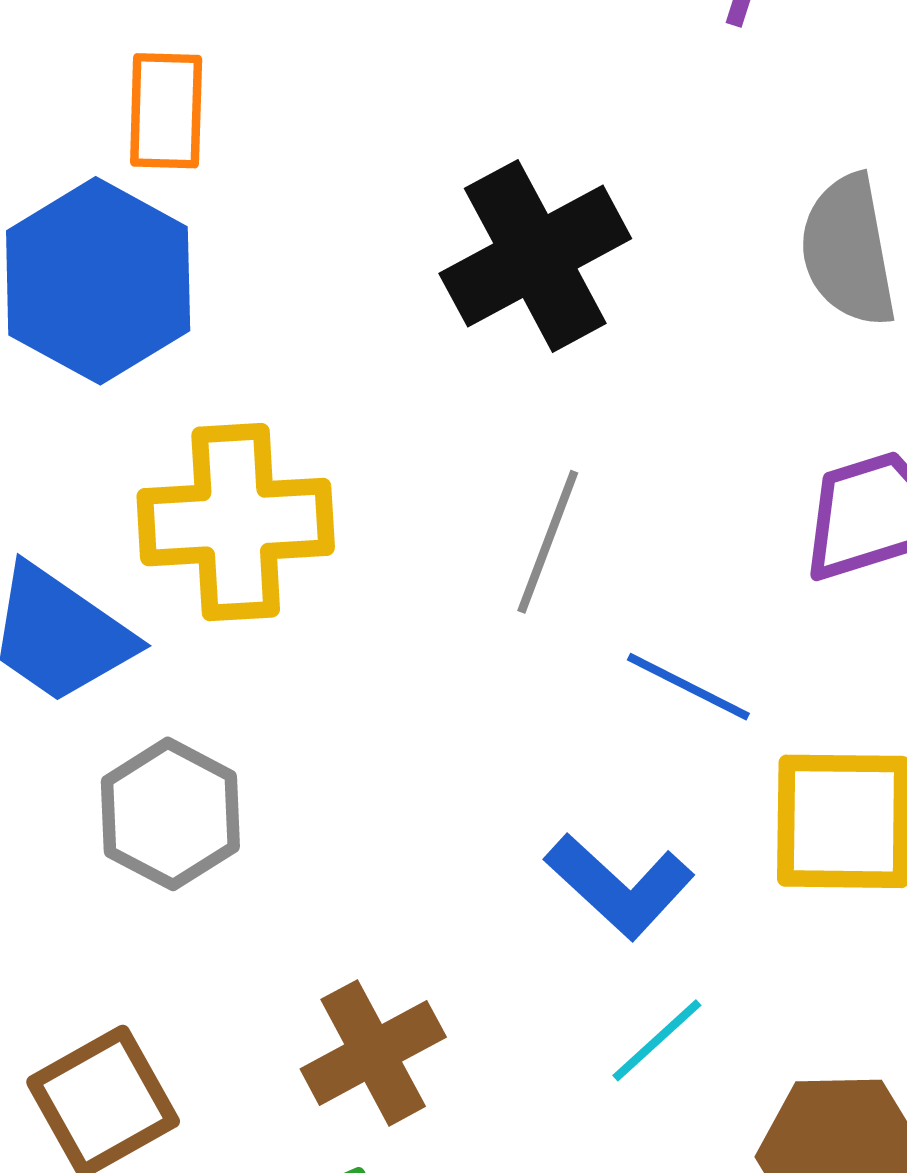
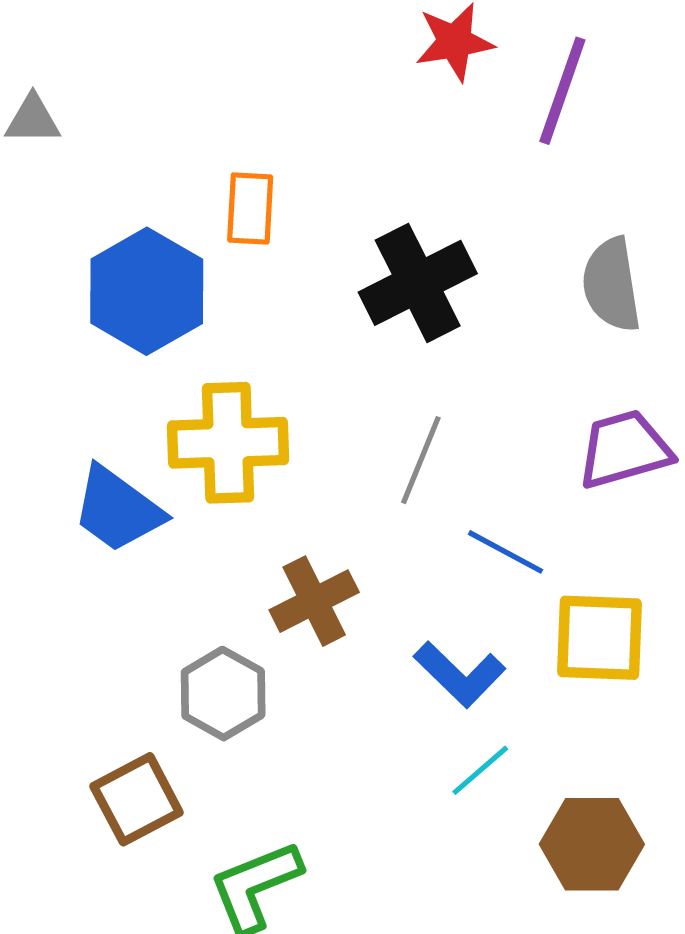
orange rectangle: (166, 111) -> (250, 209), moved
gray hexagon: (170, 814) -> (223, 694), moved
brown cross: (373, 1053) -> (314, 601), moved

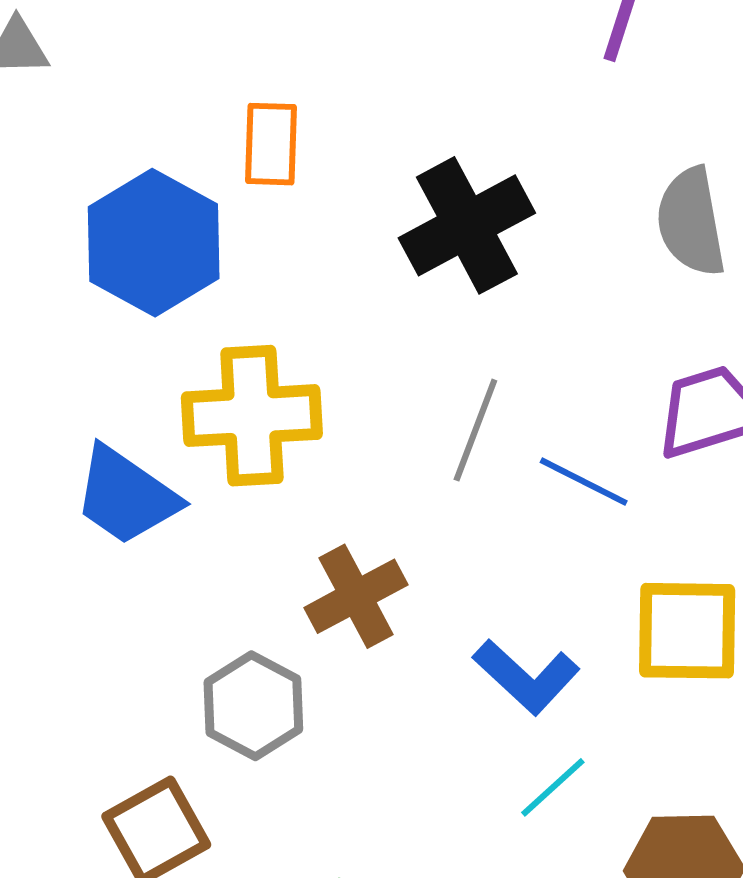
blue line: (505, 552) -> (584, 482), moved

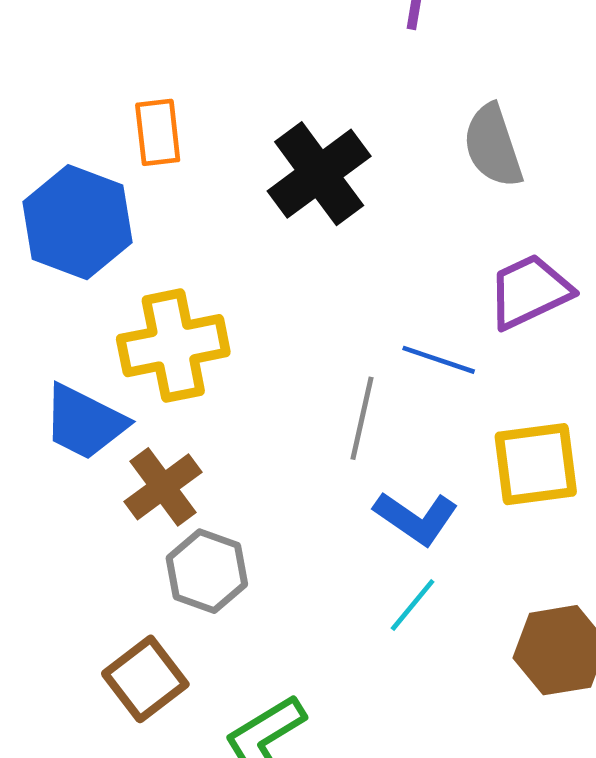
gray line: (475, 430) -> (362, 418), moved
brown cross: (356, 596) -> (163, 487), moved
cyan line: (553, 787) -> (413, 605), moved

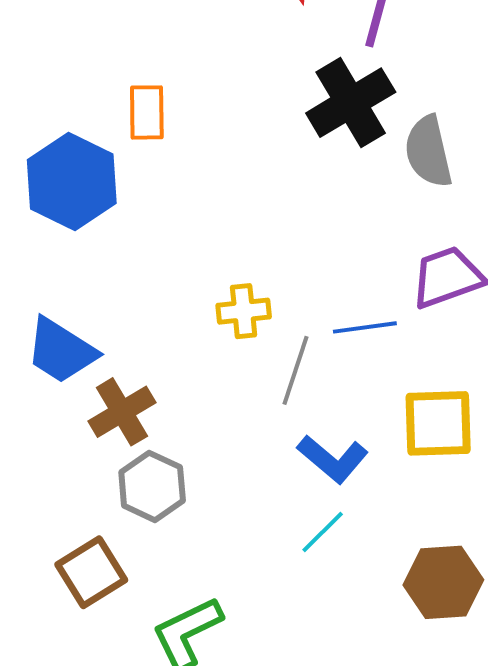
black cross: (319, 174) -> (351, 103), moved
yellow cross: (173, 346) -> (244, 311), moved, size x0.6
blue line: (439, 360) -> (365, 327), turned -32

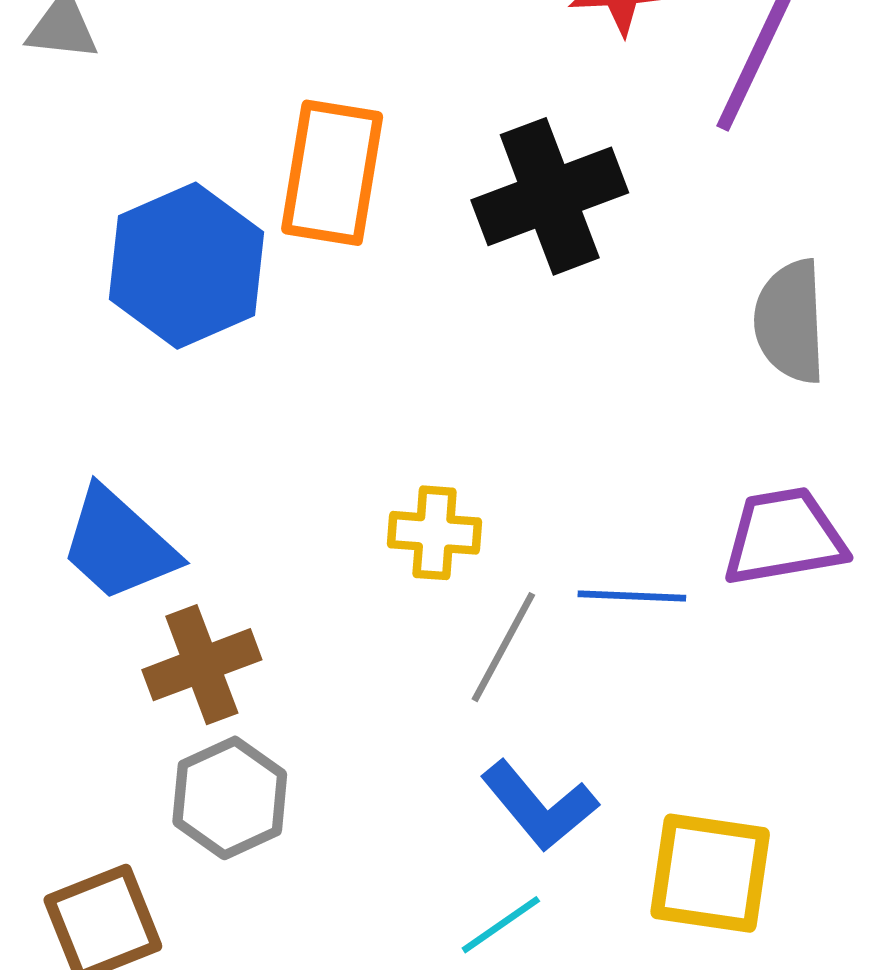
black cross: (351, 103) -> (550, 196), moved
orange rectangle: (147, 112) -> (332, 173), size x1.5
yellow square: (438, 423) -> (710, 873), moved

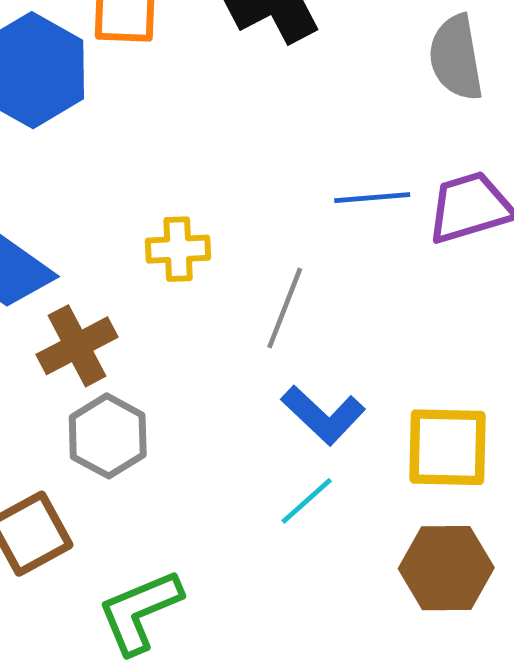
yellow cross: (435, 533) -> (178, 249), moved
blue line: (632, 596) -> (372, 198), moved

